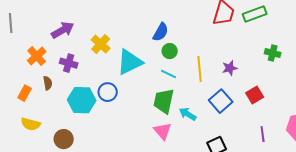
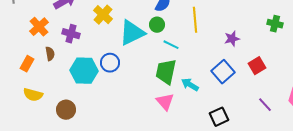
green circle: (170, 51) -> (157, 25), moved
yellow line: (200, 69) -> (195, 20), moved
purple line: (263, 134) -> (265, 105), turned -35

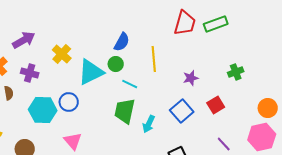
green cross: (275, 24) -> (236, 72), moved, turned -35
cyan arrow: (190, 85) -> (149, 124), turned -96
pink triangle: (165, 102) -> (73, 141), moved

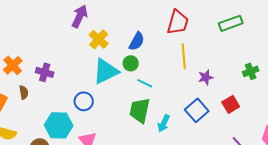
red trapezoid: (185, 23) -> (178, 22), moved
purple arrow: (24, 40) -> (80, 16), moved, turned -35
yellow cross: (62, 54) -> (99, 39), moved
yellow line: (154, 59) -> (184, 56), moved
cyan hexagon: (43, 110) -> (59, 125), moved

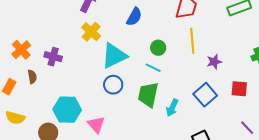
yellow cross: (99, 39) -> (91, 32), moved
blue semicircle: (137, 41) -> (134, 17), moved
green circle: (131, 63) -> (158, 48), moved
blue circle: (84, 101) -> (113, 85), moved
red square: (231, 104) -> (239, 89), turned 36

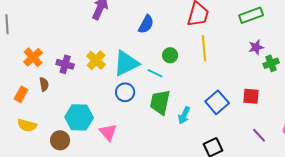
yellow cross: (91, 32) -> (96, 60), moved
purple star: (214, 62) -> (256, 47), moved
cyan line: (153, 68) -> (155, 73), moved

